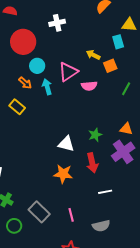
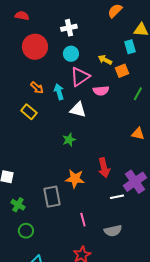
cyan circle: (37, 66) -> (71, 54), moved
green star: (95, 135) -> (69, 140), moved
white triangle: (66, 144) -> (78, 110), moved
purple cross: (123, 152) -> (135, 182), moved
gray rectangle: (39, 212) -> (52, 197), moved, turned 35

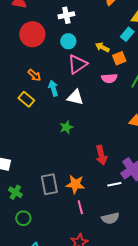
cyan rectangle: (130, 47) -> (127, 34), turned 56
pink semicircle: (101, 91) -> (109, 78), moved
cyan arrow: (59, 92) -> (53, 88), moved
orange star: (75, 179) -> (75, 184), moved

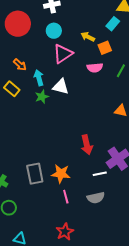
green star: (66, 127) -> (42, 97), moved
gray semicircle: (110, 218) -> (96, 198), moved

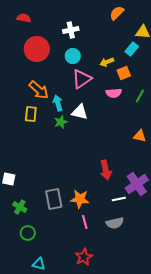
yellow arrow: (88, 37) -> (107, 62), turned -48
orange arrow: (20, 65) -> (39, 90), size x1.5
yellow rectangle: (12, 89) -> (31, 114), turned 56

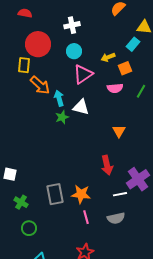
yellow rectangle: (31, 114) -> (24, 65), moved
orange triangle: (140, 136) -> (119, 131), moved, turned 48

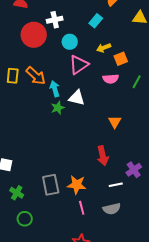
white cross: (72, 25) -> (55, 20), moved
cyan rectangle: (133, 44) -> (96, 21), moved
yellow rectangle: (24, 65) -> (13, 76), moved
purple cross: (138, 179) -> (134, 170), size x0.7

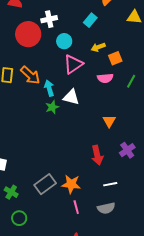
purple cross: (134, 170) -> (127, 150), moved
gray rectangle: (51, 185) -> (45, 184), turned 65

